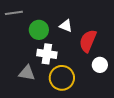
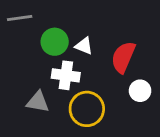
white triangle: (66, 26) -> (84, 46), moved

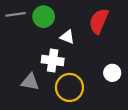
green circle: (55, 42) -> (44, 17), moved
red semicircle: (123, 57) -> (99, 21), moved

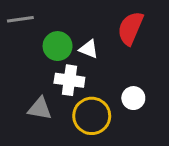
green circle: (44, 17) -> (58, 46), moved
white circle: (112, 73) -> (133, 98), moved

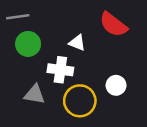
red semicircle: (130, 28) -> (113, 25), turned -76
green circle: (58, 46) -> (28, 44), moved

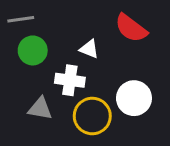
white circle: (116, 85) -> (134, 98), size x1.5

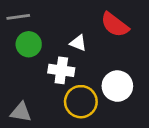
gray triangle: (40, 109) -> (21, 112), moved

